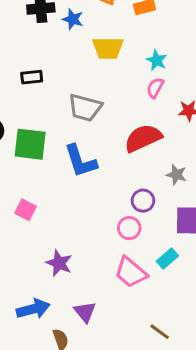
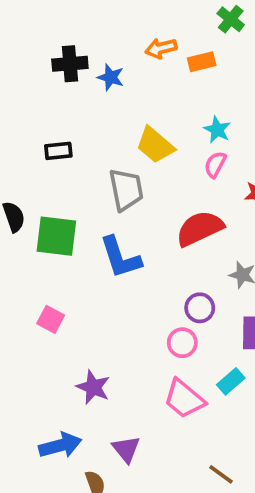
yellow trapezoid: (108, 48) -> (155, 145), moved, turned 40
gray trapezoid: (85, 108) -> (126, 190), turned -116

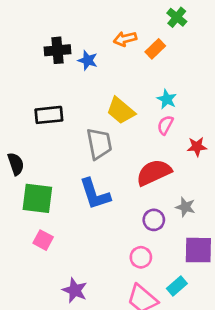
orange rectangle: (202, 62) -> (155, 49), turned -30
black rectangle: (58, 151) -> (49, 115), size x1.4
green square: (56, 236) -> (37, 198), moved
purple circle: (200, 308) -> (154, 220), moved

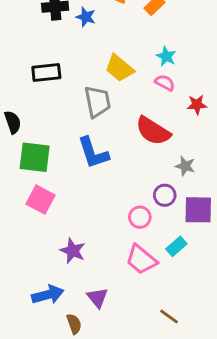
pink semicircle: (165, 125) -> (165, 83), turned 90
red semicircle: (154, 172) -> (153, 131), turned -123
purple circle: (154, 220) -> (165, 195), moved
pink square: (43, 240) -> (40, 200), size x1.4

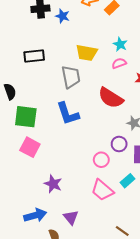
yellow trapezoid: (119, 68) -> (87, 53), turned -30
pink semicircle: (165, 83) -> (119, 63), turned -48

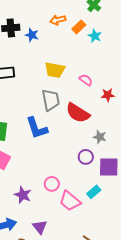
cyan star: (120, 44) -> (95, 36), moved
pink semicircle: (119, 63) -> (86, 80), turned 56
gray trapezoid: (71, 77) -> (51, 100), moved
pink circle: (101, 160) -> (52, 184), moved

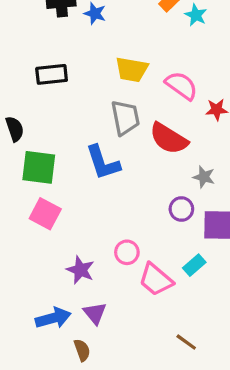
pink semicircle: (86, 80) -> (181, 86), size x1.5
purple triangle: (40, 227) -> (95, 313), moved

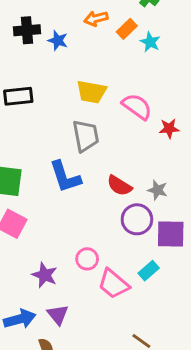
red semicircle: (169, 138) -> (119, 186), moved, size x0.7
purple circle: (181, 209) -> (137, 219), size x1.4

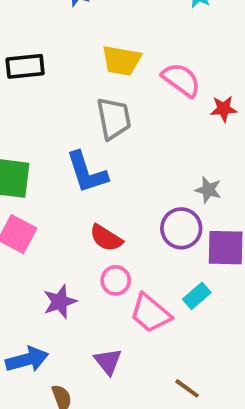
red semicircle: (119, 186) -> (106, 238), moved
purple star: (45, 275) -> (60, 302), turned 30
purple triangle: (58, 315) -> (108, 361), moved

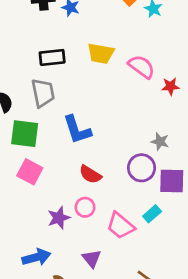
black rectangle: (25, 66) -> (52, 57), moved
gray trapezoid: (114, 118) -> (43, 93), moved
pink circle: (116, 280) -> (85, 207), moved

